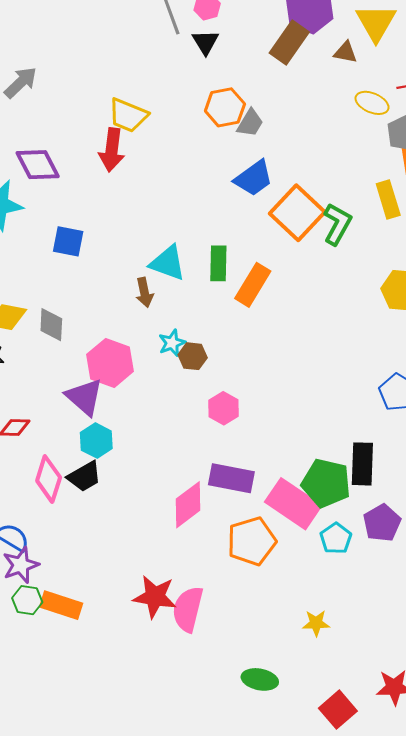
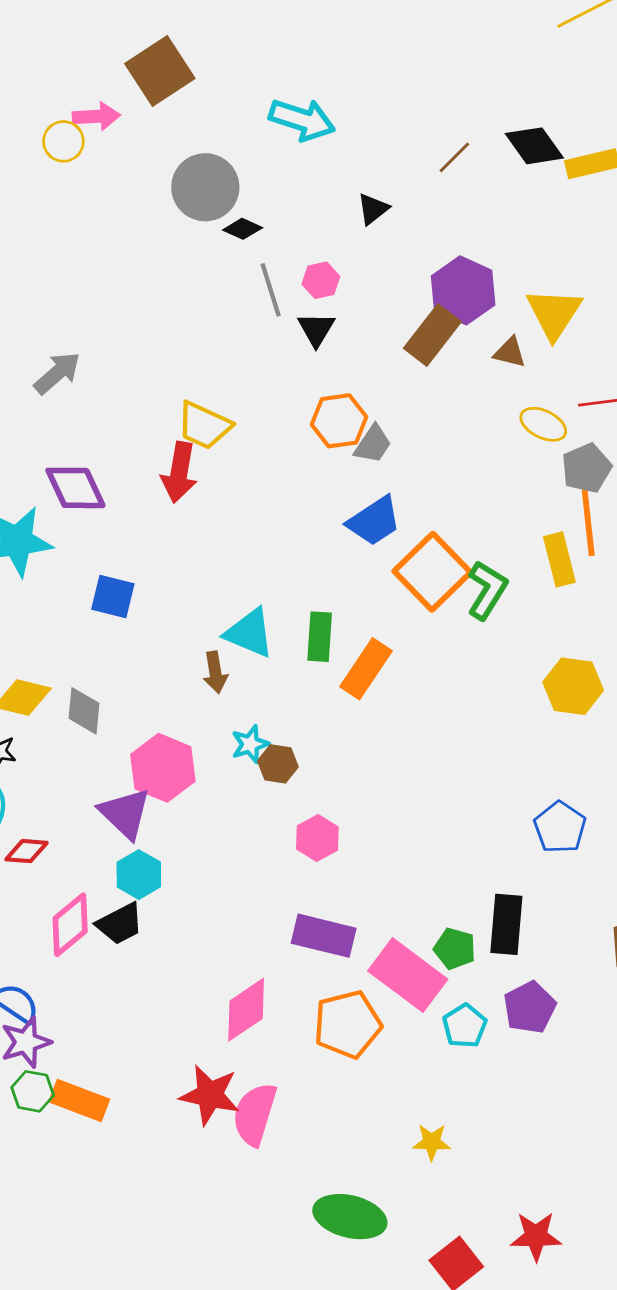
pink diamond: (49, 479) -> (70, 925), turned 30
green pentagon: (326, 483) -> (455, 949), size x0.6
pink diamond: (188, 505) -> (246, 1010), moved
green ellipse: (260, 679) -> (350, 1217), size x1.4

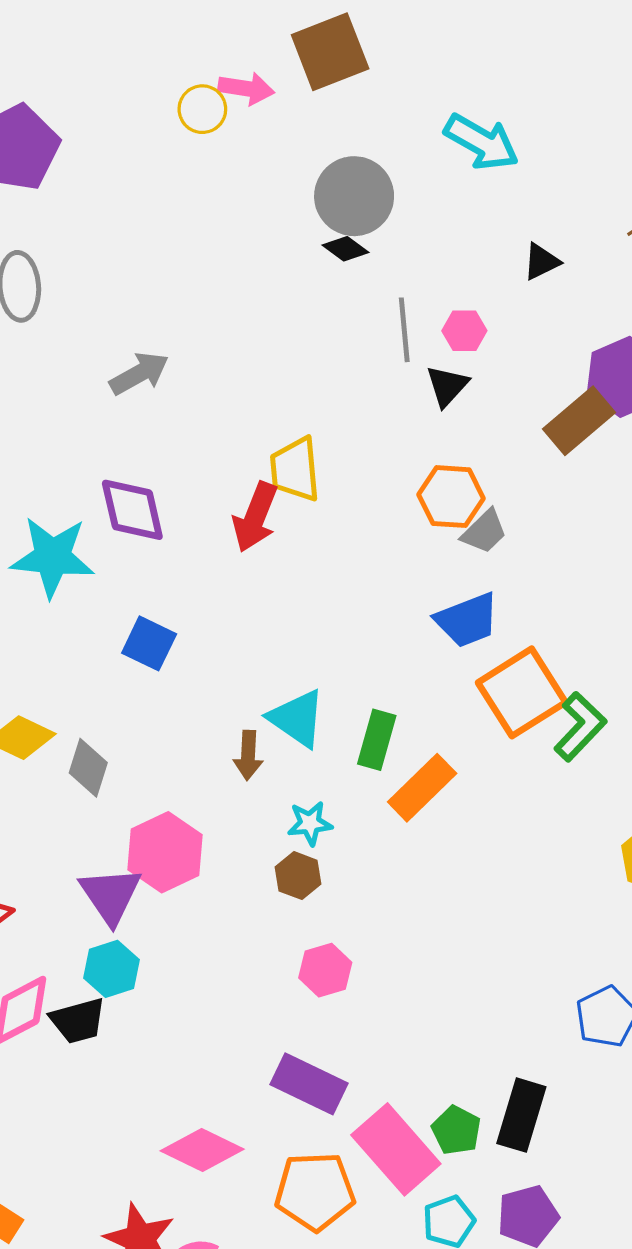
black diamond: (243, 229) -> (346, 249), moved
yellow trapezoid: (204, 425) -> (295, 469), turned 48
cyan star: (250, 744) -> (310, 823), moved
pink diamond: (246, 1010) -> (202, 1150), turned 48

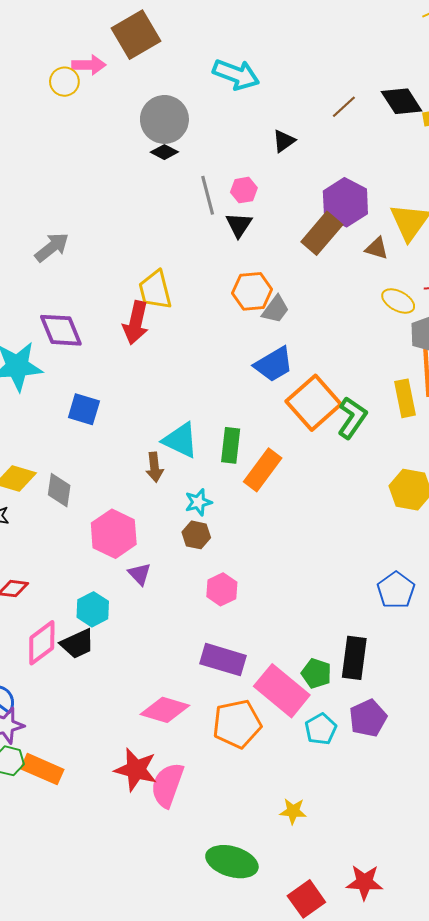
purple triangle: (111, 895) -> (140, 574), moved, size x0.6

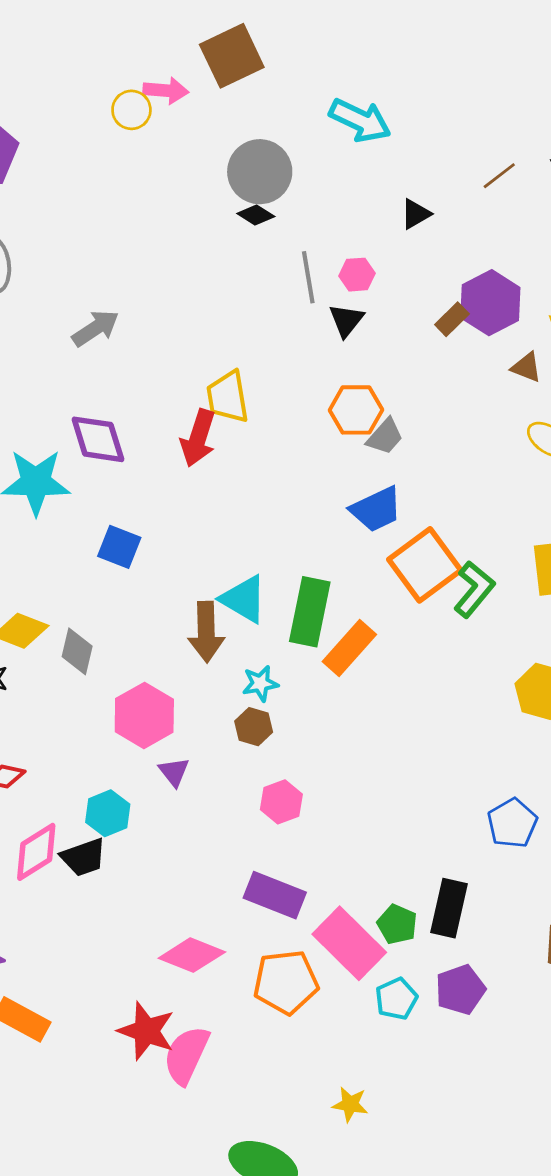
brown rectangle: (322, 233) -> (452, 319), moved, size x0.6
green rectangle: (231, 445) -> (310, 612), size x1.4
brown arrow: (155, 467) -> (206, 632), size x1.5

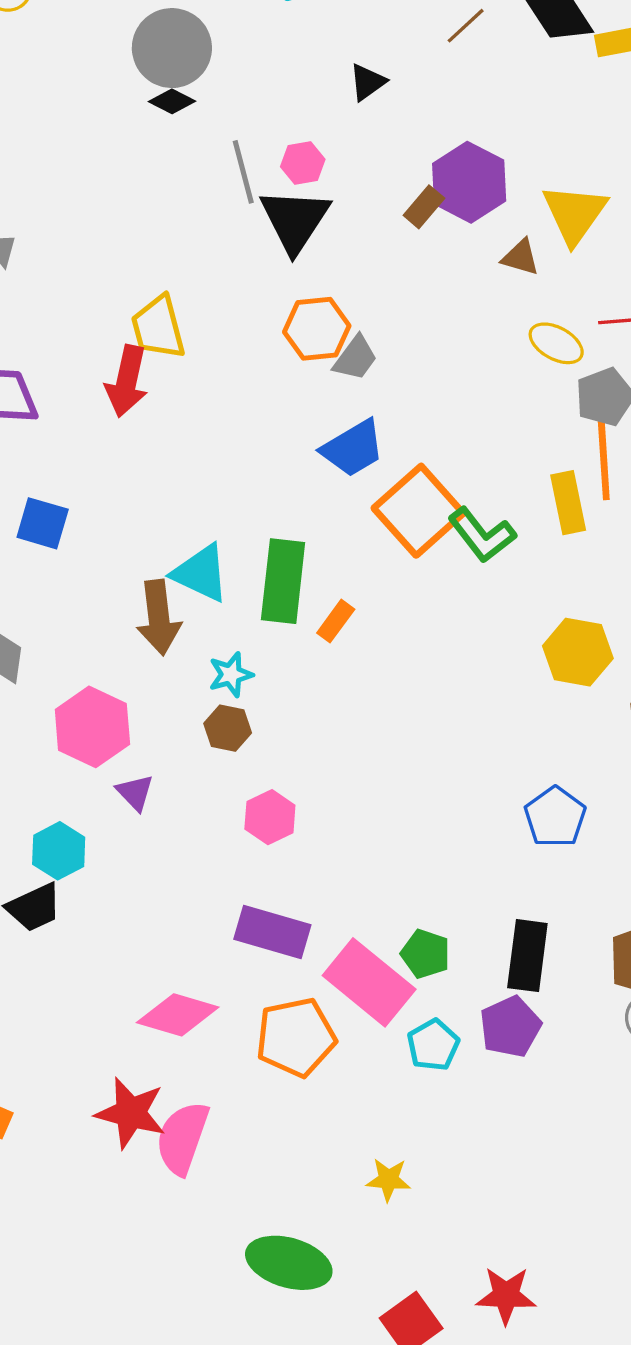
black triangle: (346, 320) -> (295, 220), size x1.6
green L-shape: (474, 589) -> (482, 535), turned 108
orange rectangle: (349, 648) -> (336, 621), size x0.6
black rectangle: (449, 908) -> (527, 956), moved

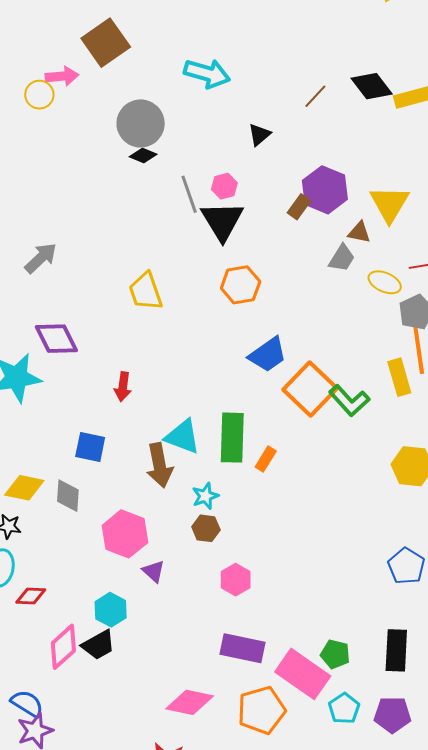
gray trapezoid: (355, 358) -> (342, 258), moved
red arrow: (127, 381) -> (123, 387), moved, size x0.7
blue square: (43, 523) -> (90, 447), moved
purple pentagon: (510, 1027) -> (392, 715), moved, turned 30

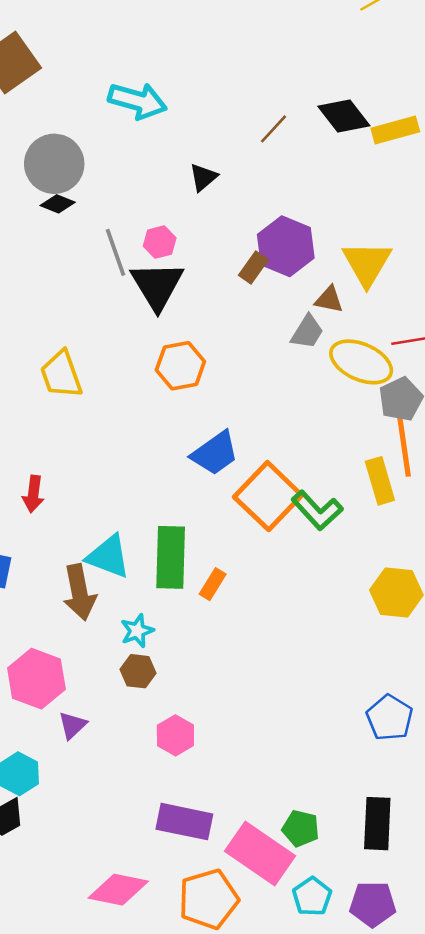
yellow ellipse: (385, 282) -> (361, 362), size x1.5
purple triangle: (154, 571) -> (72, 725), turned 35

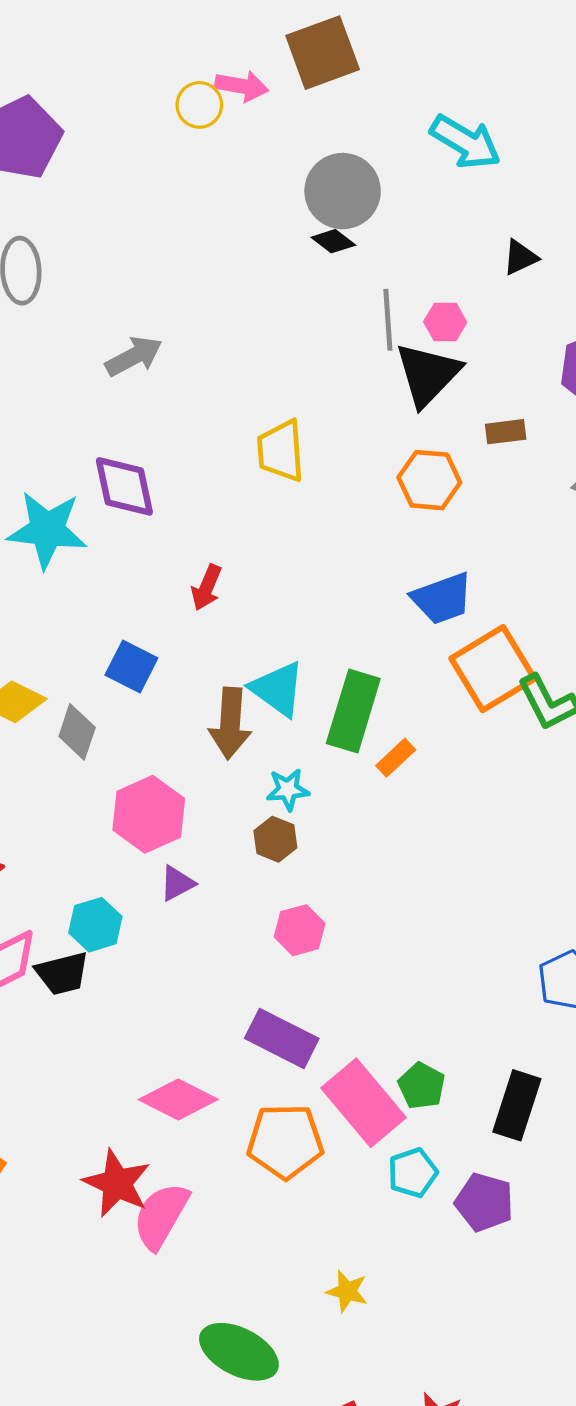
brown rectangle: (253, 268) -> (506, 432), moved, turned 32

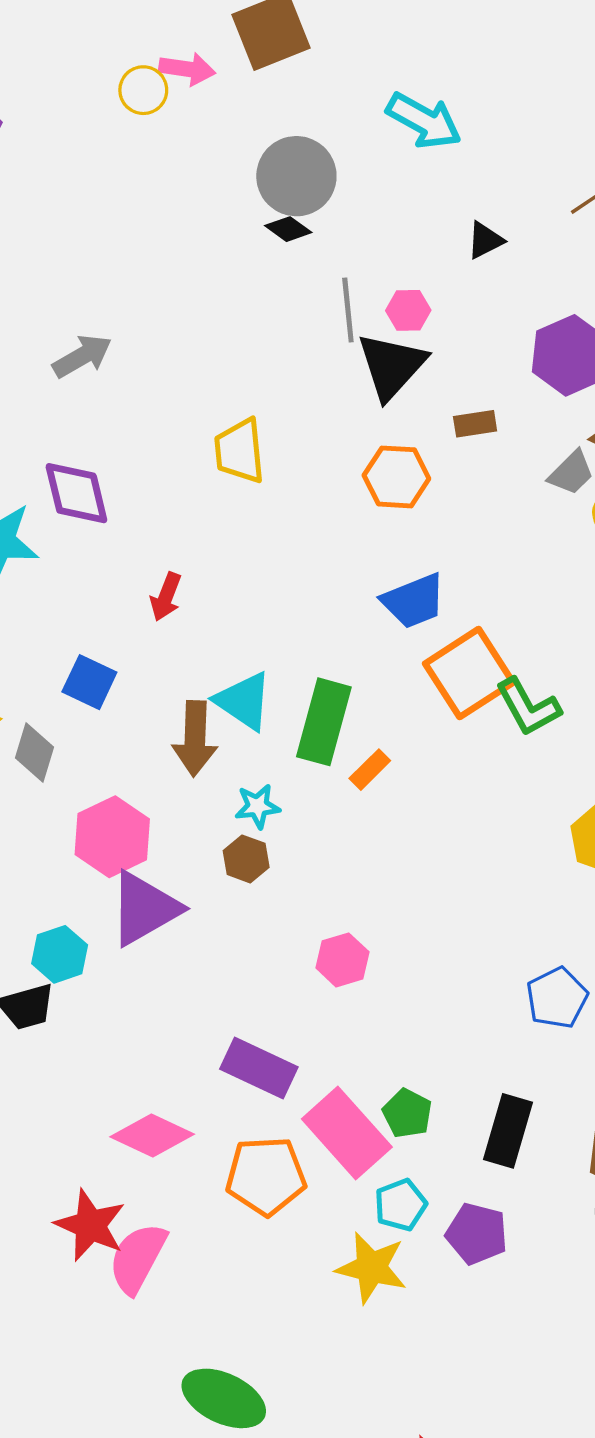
purple triangle: (177, 883) -> (144, 908), size x2.0
pink hexagon: (300, 930) -> (342, 960), moved
yellow star: (347, 1291) -> (371, 1268), moved, size x1.6

